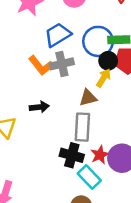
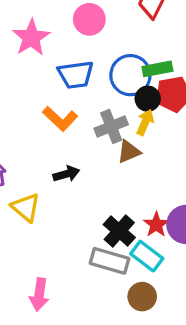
blue trapezoid: (58, 35) -> (76, 75), turned -148
gray cross: (62, 64) -> (111, 126), moved
gray rectangle: (82, 127) -> (110, 261), moved, turned -68
black cross: (72, 155) -> (119, 231), turned 35

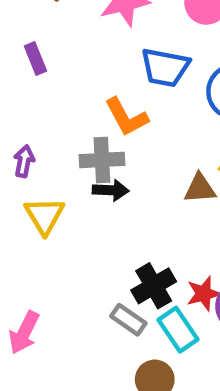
gray cross: (111, 126) -> (102, 160), moved
gray rectangle: (110, 261) -> (128, 320), size x0.7

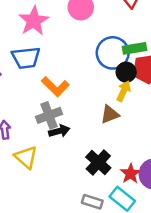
blue trapezoid: (165, 67) -> (26, 58), moved
black cross: (154, 286) -> (98, 162), moved

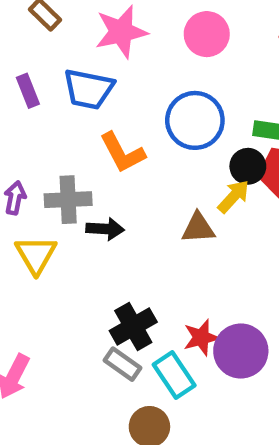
blue circle: (113, 53) -> (195, 120), moved
gray cross: (49, 115) -> (68, 200), moved
black cross: (98, 162) -> (133, 326), moved

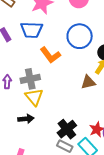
black arrow: (105, 229) -> (26, 119), moved
yellow triangle: (36, 255) -> (34, 97), moved

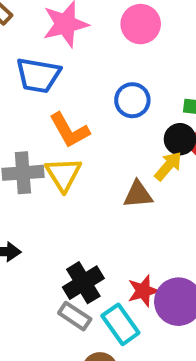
blue circle: (80, 36) -> (132, 100), size x0.7
yellow triangle: (34, 97) -> (63, 174), moved

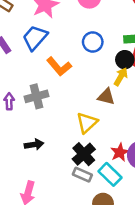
blue trapezoid: (38, 75) -> (35, 38), turned 132
yellow triangle: (63, 174) -> (87, 123), moved, turned 30
brown triangle: (138, 195) -> (106, 97), turned 30

